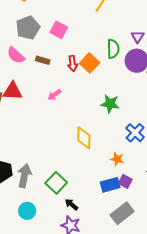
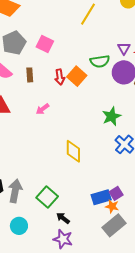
green semicircle: (113, 49) -> (100, 61), turned 84
brown rectangle: (43, 60) -> (30, 75), turned 72
green star: (110, 104) -> (112, 116), moved, turned -30
orange star: (117, 159) -> (112, 206), moved
purple square: (125, 181) -> (116, 193), turned 32

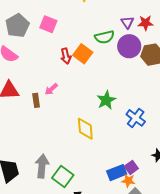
brown rectangle: (30, 75) -> (36, 100), moved
green star: (112, 116) -> (106, 100), moved
gray arrow: (15, 191) -> (42, 166), moved

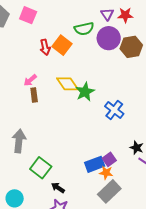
brown rectangle: (36, 100) -> (34, 95), moved
yellow diamond: (85, 129) -> (67, 84), moved, turned -30
gray arrow: (42, 166) -> (19, 141), moved

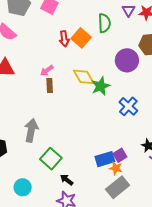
green semicircle: (84, 29) -> (104, 23), turned -84
purple circle: (109, 38) -> (127, 60), moved

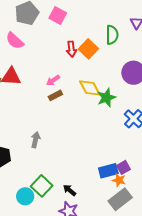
brown rectangle: (50, 86) -> (55, 95), turned 64
gray arrow: (31, 130) -> (36, 140), size x0.7
green square: (51, 159) -> (42, 186), moved

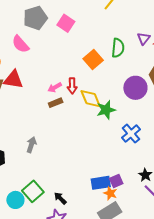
red arrow: (71, 49) -> (72, 86), moved

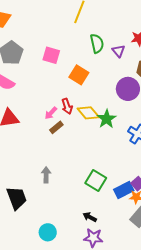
pink square: (66, 23) -> (51, 55), moved
purple triangle: (144, 38) -> (118, 51), moved
green semicircle: (118, 48) -> (97, 43), moved
green square: (33, 191) -> (96, 181), moved

